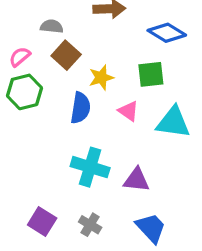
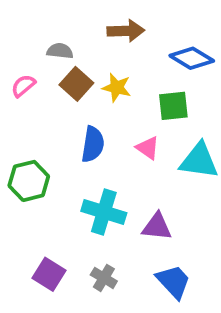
yellow star: (101, 78) -> (117, 88), moved, turned 30
green hexagon: (24, 92) -> (29, 181), moved

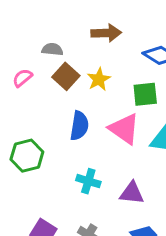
yellow star: (117, 88) -> (99, 79), turned 30
pink triangle: (148, 148) -> (124, 129), size x1.6
cyan cross: (104, 212) -> (88, 181), size x0.7

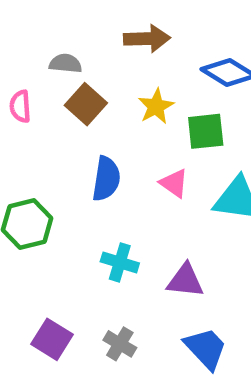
pink semicircle: (22, 78) -> (20, 106), turned -54
yellow star: (99, 79) -> (156, 106), moved
pink triangle: (124, 129) -> (174, 183), size x0.6

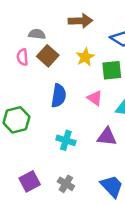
pink semicircle: (20, 106) -> (22, 57), moved
purple triangle: (185, 281) -> (107, 137), moved
purple square: (52, 339) -> (30, 181), turned 30

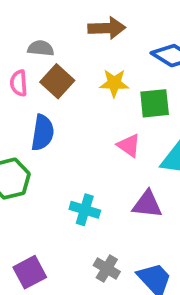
yellow star: (85, 57) -> (114, 83), turned 30
blue semicircle: (59, 96) -> (43, 133), moved
gray cross: (66, 184) -> (107, 269), moved

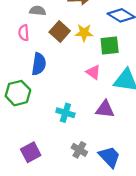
brown square: (57, 81) -> (60, 32), moved

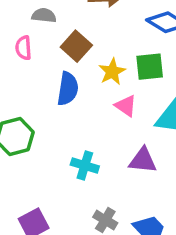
yellow star: (84, 33) -> (112, 72), moved, turned -30
blue semicircle: (39, 64) -> (68, 89), moved

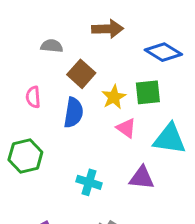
pink semicircle: (23, 48) -> (33, 97), moved

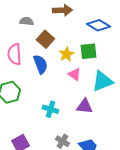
pink semicircle: (33, 97) -> (14, 54), size x1.5
blue semicircle: (73, 113) -> (40, 64), turned -30
cyan triangle: (170, 139) -> (102, 81), turned -30

